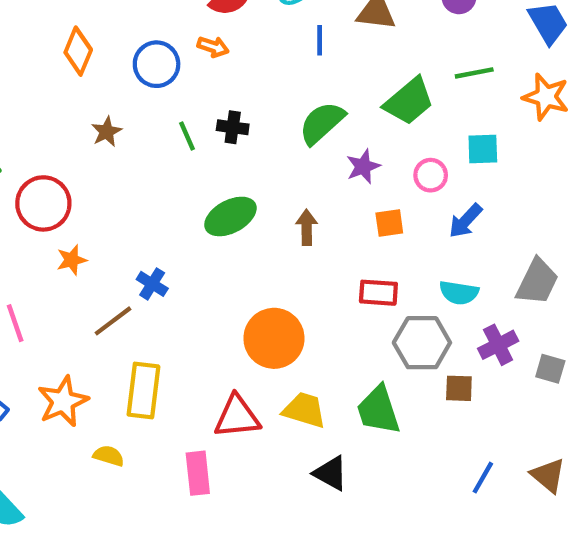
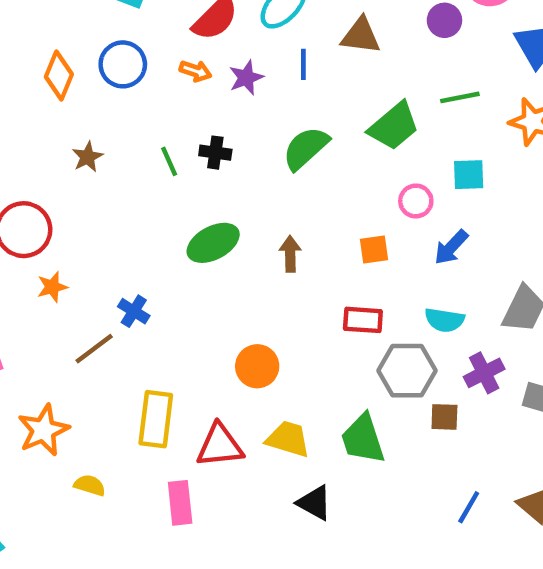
blue circle: (157, 64) -> (123, 64), moved
purple star: (363, 166) -> (246, 78), moved
orange circle: (274, 338) -> (257, 366), size x0.7
yellow rectangle: (143, 391) -> (156, 419), moved

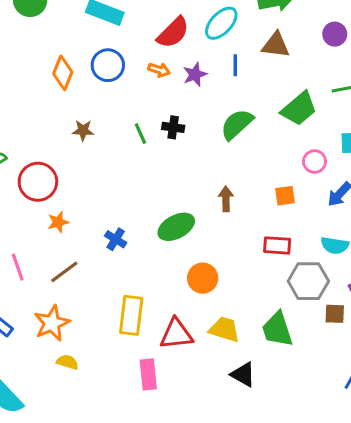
brown star: (88, 157) -> (83, 130), turned 30
green ellipse: (213, 243) -> (176, 227), moved
brown line: (94, 349) -> (64, 272), moved
yellow semicircle: (90, 485) -> (67, 362), moved

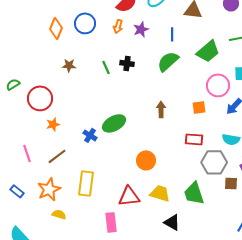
blue line: (235, 65) -> (172, 34), moved
orange arrow: (159, 70) -> (118, 26), turned 88
pink circle: (315, 162) -> (218, 85), size x1.5
green ellipse: (176, 227) -> (114, 123), moved
yellow rectangle: (131, 315) -> (86, 183), moved

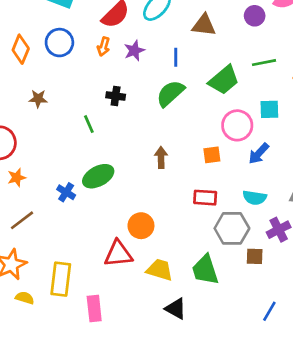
green line: (106, 67) -> (89, 124), moved
yellow rectangle: (86, 183) -> (61, 279), moved
red triangle: (129, 196) -> (118, 254), moved

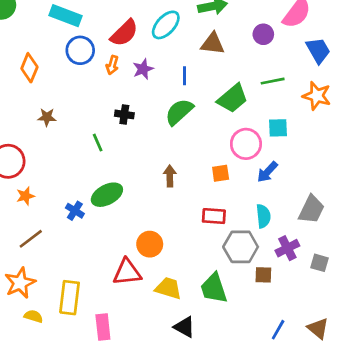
blue circle: (59, 43) -> (80, 50), moved
cyan semicircle: (255, 198) -> (263, 216), turned -105

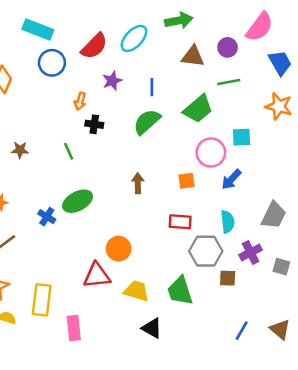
brown triangle: (213, 44) -> (193, 56), moved
orange arrow: (112, 65) -> (80, 101), moved
green line: (273, 81) -> (229, 82), moved
brown star: (47, 117) -> (20, 150), moved

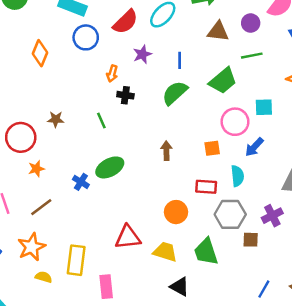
cyan semicircle: (228, 222) -> (237, 176), moved
orange circle: (119, 249) -> (176, 212), moved

